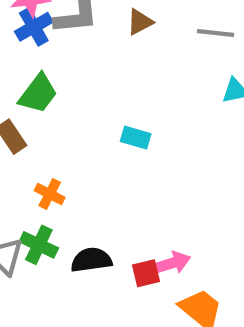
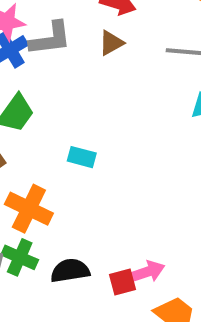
cyan rectangle: (136, 138) -> (82, 157), moved
orange cross: (50, 194) -> (29, 209), size x1.6

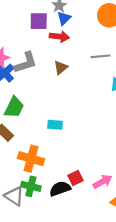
brown triangle: (111, 43) -> (61, 68), moved
red square: (122, 282) -> (75, 178), moved

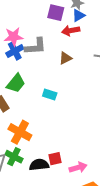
red arrow: (59, 37) -> (71, 31), turned 150
cyan rectangle: (55, 125) -> (50, 95), moved

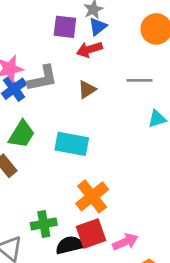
cyan rectangle: (50, 95) -> (72, 144), size x1.6
orange cross: (20, 132) -> (92, 196), moved, turned 30
green cross: (14, 157) -> (44, 224), moved, turned -30
red square: (55, 159) -> (91, 234), size x1.5

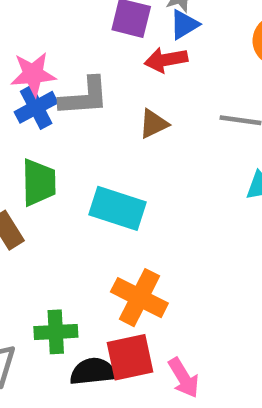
green trapezoid: (22, 134) -> (39, 182), turned -40
orange cross: (92, 196) -> (139, 298), turned -32
pink arrow: (125, 242) -> (184, 378), turned 75

